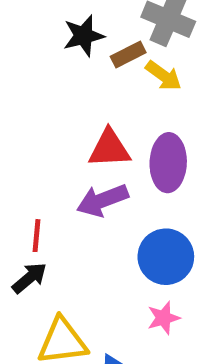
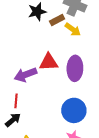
purple arrow: (102, 200) -> (26, 75), moved

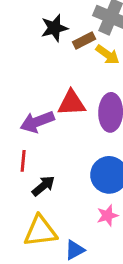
black arrow: (13, 120) -> (43, 186), moved

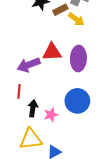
black arrow: (43, 186) -> (33, 108), turned -42
pink star: (107, 216) -> (51, 115), moved

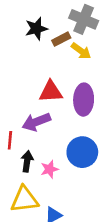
purple arrow: (29, 65) -> (36, 122), moved

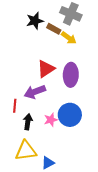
brown rectangle: (61, 39) -> (54, 29), turned 56
red triangle: (51, 92) -> (46, 69), turned -30
pink star: (49, 169) -> (51, 120), moved

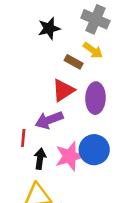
brown rectangle: (54, 29) -> (74, 62), moved
pink star: (51, 120) -> (70, 156), size x1.6

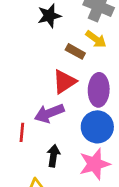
blue circle: (94, 150) -> (97, 127), moved
pink star: (70, 156) -> (95, 164), moved
black arrow: (40, 159) -> (53, 156), moved

